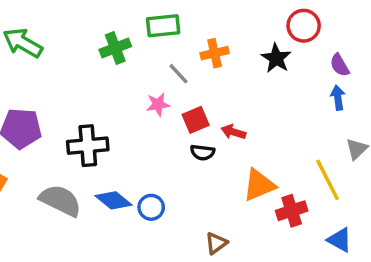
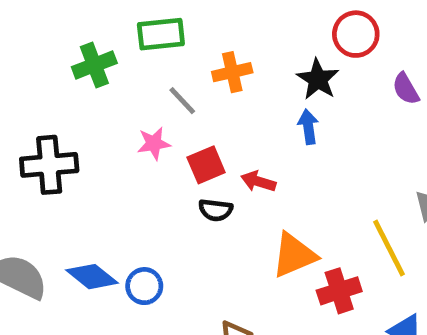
blue arrow: (338, 98) -> (308, 127), moved
black cross: (88, 146) -> (49, 165), moved

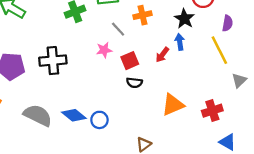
purple semicircle: (406, 89) -> (227, 23), turned -140
red arrow: (258, 181) -> (162, 55), moved, turned -70
yellow line: (389, 248) -> (219, 50), moved
red cross: (339, 291) -> (212, 111), moved

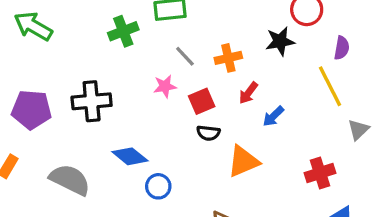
orange cross: (143, 15) -> (228, 58), moved
black star: (184, 19) -> (280, 41), turned 30
blue arrow: (180, 42) -> (273, 116), moved, turned -126
orange triangle: (173, 105) -> (243, 161), moved
blue diamond: (74, 115) -> (130, 156), moved

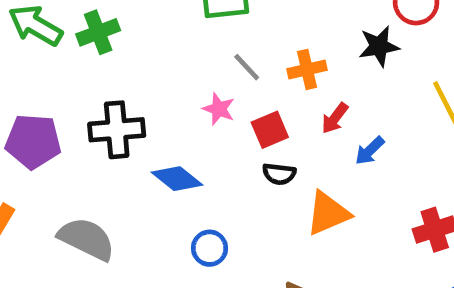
green cross: (123, 31) -> (98, 32), moved
pink star: (165, 86) -> (219, 109), turned 30
blue diamond: (130, 156) -> (177, 179), moved

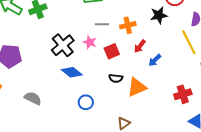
gray line: (247, 67) -> (102, 24), turned -48
black cross: (117, 130) -> (63, 45), moved, turned -35
black semicircle: (279, 174) -> (116, 78), moved
gray semicircle: (86, 239) -> (33, 98), size x0.7

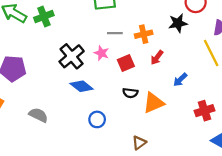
blue arrow: (155, 60) -> (180, 80), moved

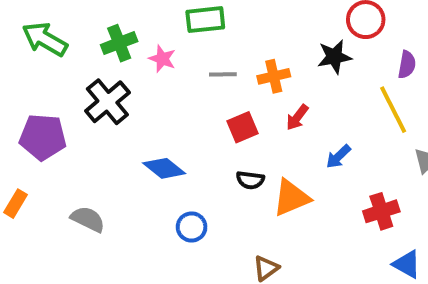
green cross: (44, 16) -> (119, 43), moved
pink star: (101, 53) -> (162, 59), moved
black cross: (72, 56) -> (107, 102), moved

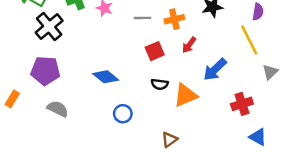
black cross: (107, 102) -> (49, 27), moved
purple pentagon: (43, 137) -> (45, 71), moved
blue arrow: (338, 157) -> (215, 69), size x1.5

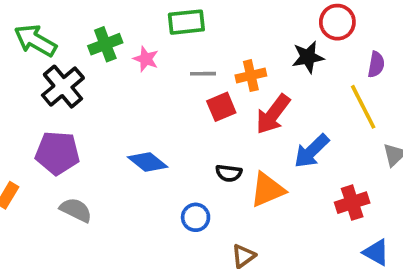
red arrow: (189, 45) -> (273, 114), size x1.6
red square: (155, 51) -> (221, 107), moved
blue circle: (123, 114) -> (196, 217), moved

